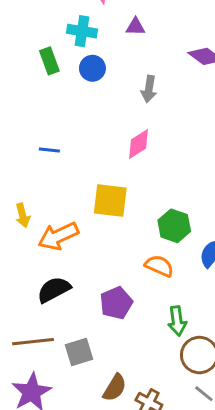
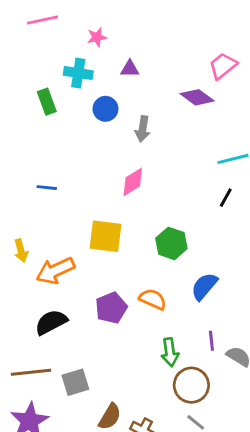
blue circle: (92, 68) -> (105, 109), moved
green hexagon: (174, 226) -> (171, 243), moved
purple pentagon: (116, 303) -> (111, 308), moved

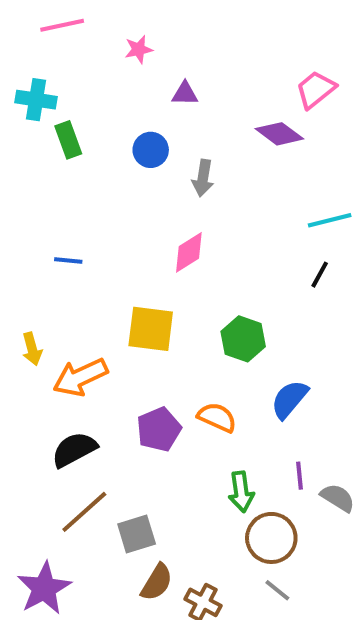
cyan cross: (78, 73) -> (36, 100), moved
brown line: (31, 372) -> (84, 512), moved, turned -36
gray square: (75, 382) -> (137, 534), moved

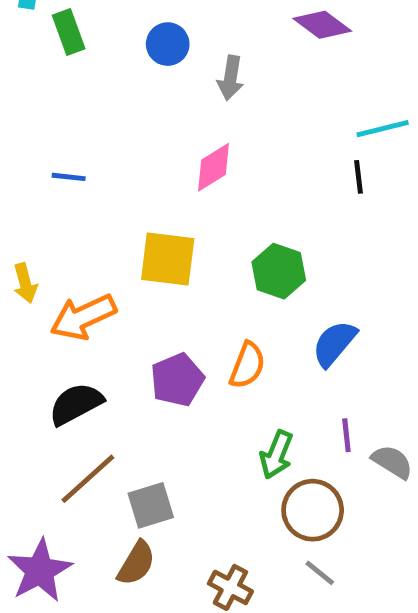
black line: (320, 275) -> (358, 177), moved, turned -36
orange semicircle: (217, 417) -> (247, 365), turned 87
green arrow: (241, 492) -> (276, 455), turned 30
brown semicircle: (157, 582) -> (136, 563), moved

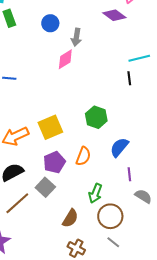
pink diamond: (214, 167) -> (65, 59), moved
yellow square: (168, 259) -> (50, 127), moved, turned -30
purple line: (346, 435) -> (129, 174), moved
gray square: (151, 505) -> (45, 187), moved, turned -30
brown semicircle: (136, 563) -> (70, 218), moved

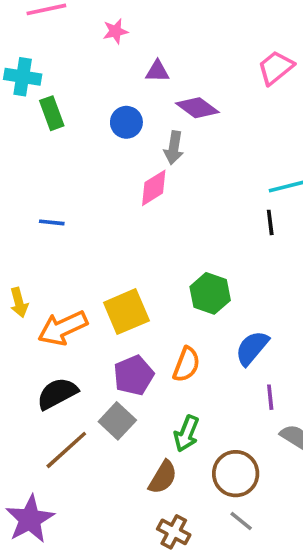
purple diamond: (114, 15) -> (197, 108), moved
green arrow: (95, 193) -> (186, 434), moved

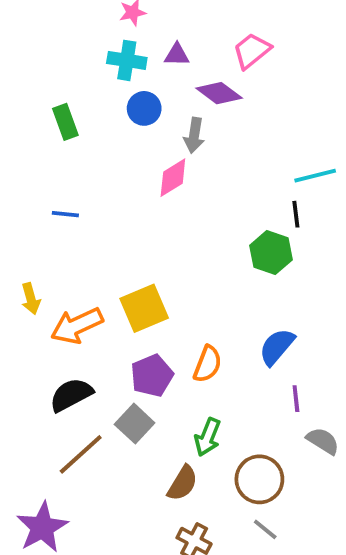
pink trapezoid: (276, 68) -> (252, 51), moved
cyan cross: (23, 77) -> (127, 60), moved
green rectangle: (52, 113) -> (65, 122), moved
green hexagon: (210, 293) -> (271, 253), moved

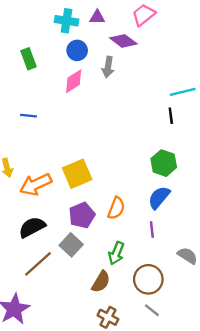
pink diamond: (173, 178) -> (74, 81), moved
green hexagon: (271, 253) -> (164, 163), moved
purple line: (296, 399) -> (152, 230), moved

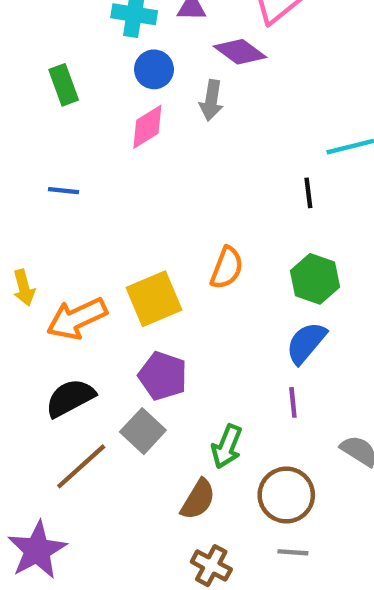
black line: (171, 116) -> (308, 193), moved
orange semicircle: (116, 208) -> (227, 268), moved
purple pentagon: (82, 215) -> (163, 376), turned -30
gray line: (152, 310) -> (293, 552), turned -35

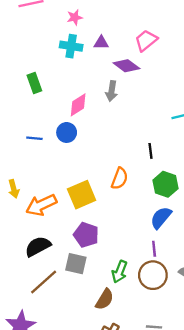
blue circle: (154, 69) -> (67, 132), moved
black line: (308, 193) -> (151, 151), moved
gray square: (143, 431) -> (76, 264), turned -30
brown circle: (286, 495) -> (153, 275), moved

